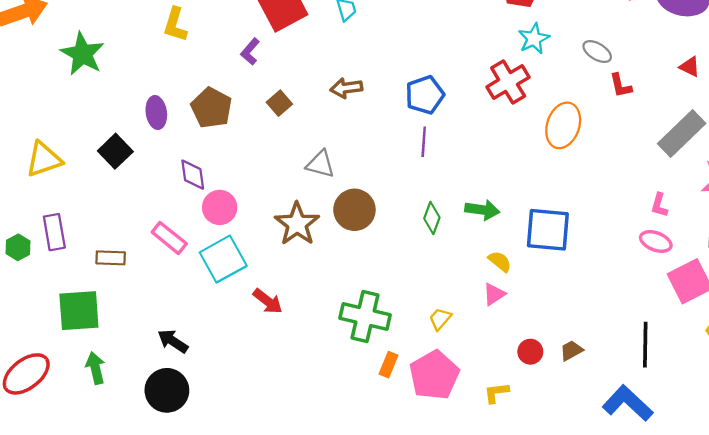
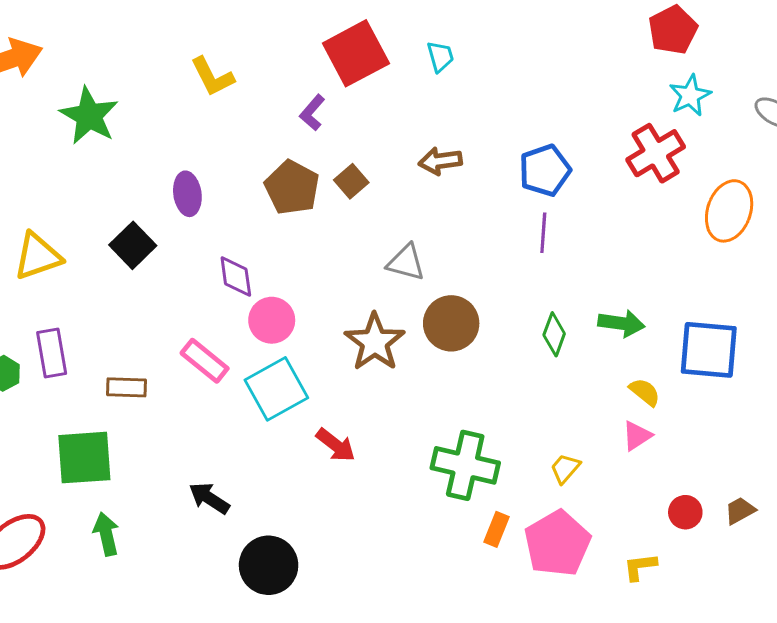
yellow L-shape: (175, 25) -> (212, 77), turned -44
brown pentagon: (211, 108) -> (292, 188), moved
black circle: (167, 390) -> (269, 565), moved

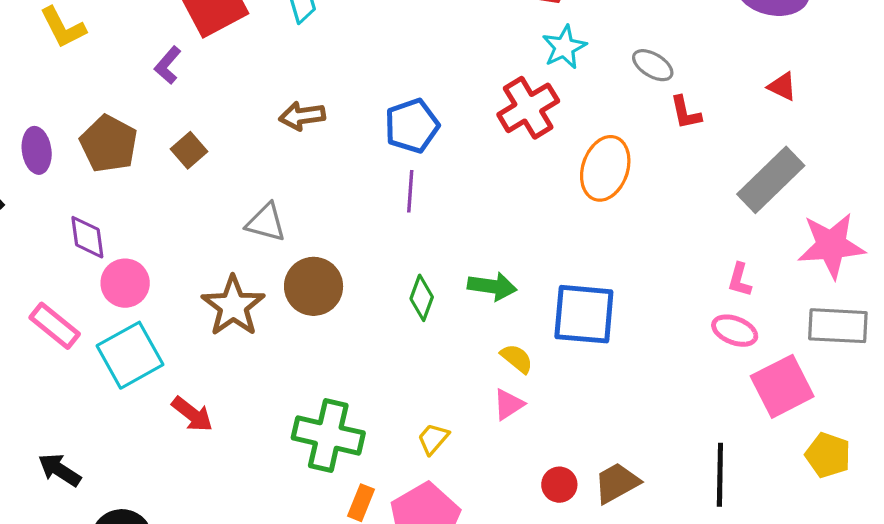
brown square: (351, 181) -> (189, 150), moved
brown pentagon: (292, 188) -> (109, 144), moved
brown trapezoid: (740, 511) -> (617, 483), size x1.4

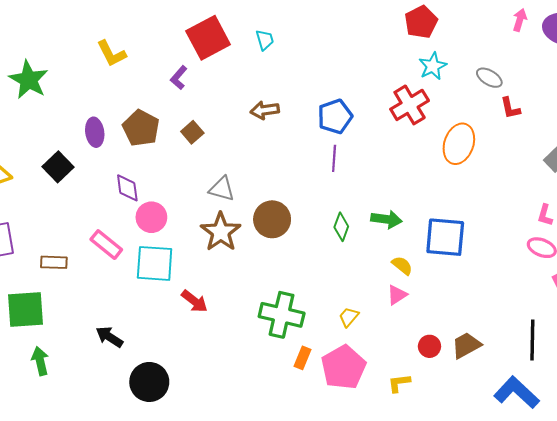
gray triangle: (266, 222) -> (222, 189), moved
cyan square: (130, 355) -> (155, 263), turned 33

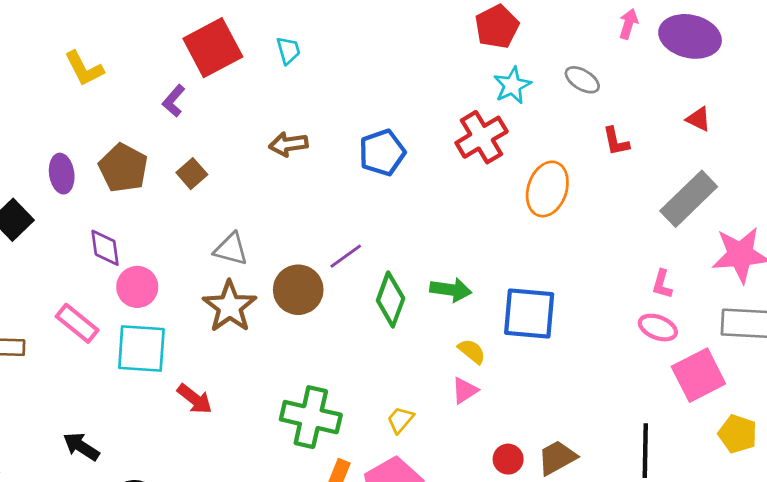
gray ellipse: (489, 78) -> (582, 80), moved
purple line: (334, 158) -> (346, 256), moved, turned 50
green diamond: (341, 227) -> (391, 300), size x1.4

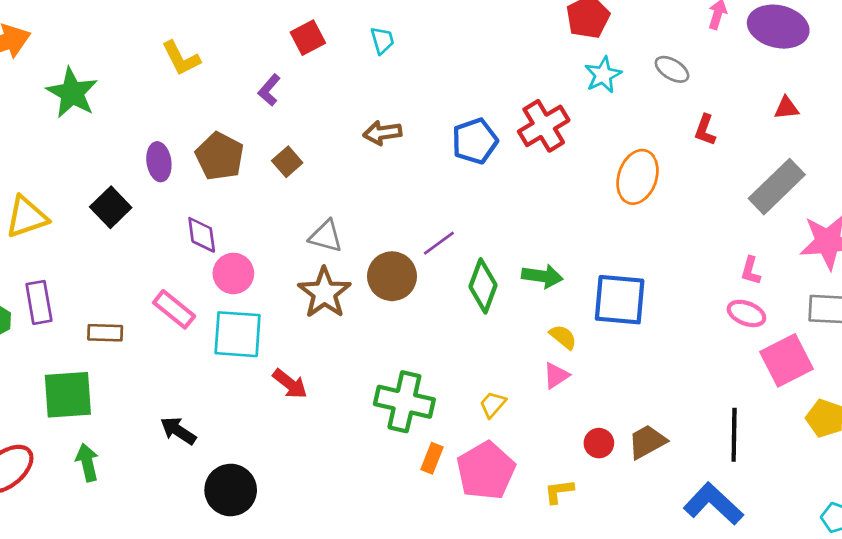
red square: (213, 48) -> (308, 38), size x0.6
red triangle: (698, 119) -> (786, 108), turned -32
red cross: (482, 137) -> (544, 126), moved
red L-shape: (616, 141) -> (705, 130), turned 32

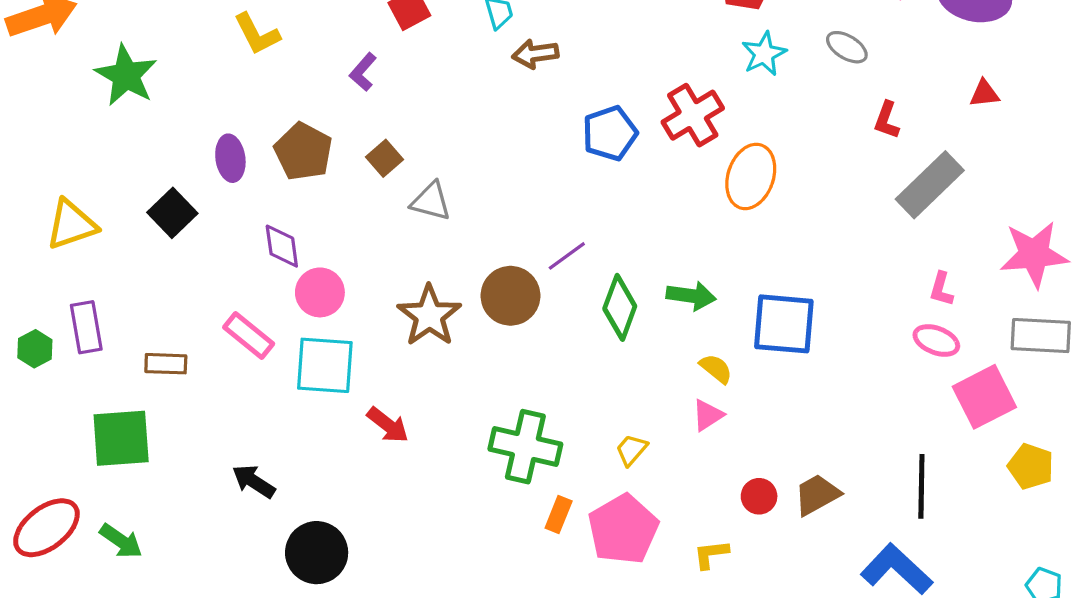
brown arrow: (382, 133) -> (535, 54), moved
orange ellipse: (638, 177) -> (751, 176), moved
gray rectangle: (777, 187) -> (930, 185), moved
gray triangle: (326, 236) -> (431, 201), moved
green arrow: (87, 462) -> (121, 541), moved, turned 138

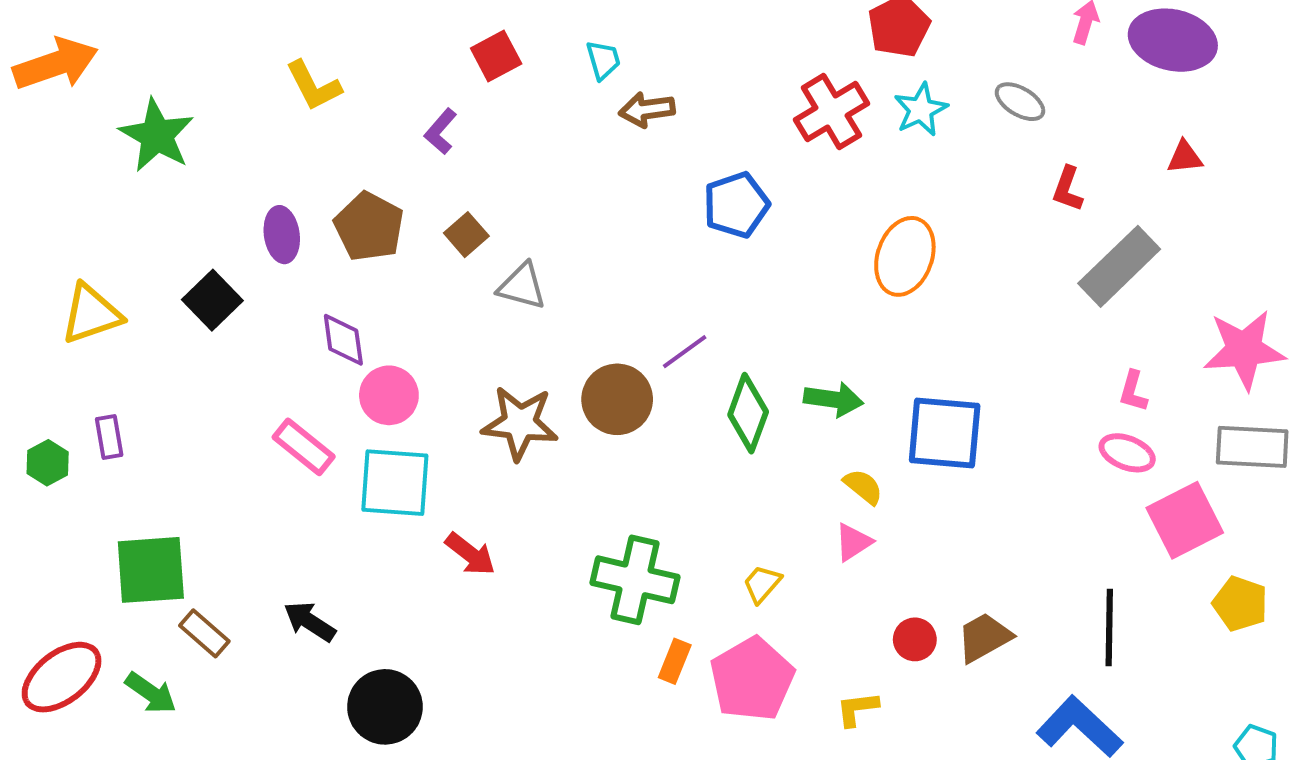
red cross: (693, 115) -> (831, 112), moved
brown star: (429, 316) -> (520, 423), turned -30
purple rectangle: (86, 327) -> (109, 437), size x0.7
brown rectangle: (166, 364) -> (204, 633), moved, turned 39

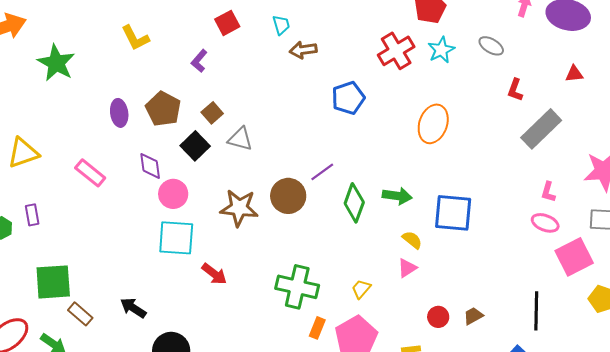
black square: (212, 300) -> (195, 146), moved
pink rectangle: (304, 447) -> (90, 173), moved
brown trapezoid: (984, 637) -> (473, 316), size x0.7

